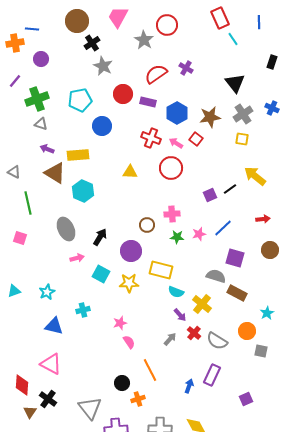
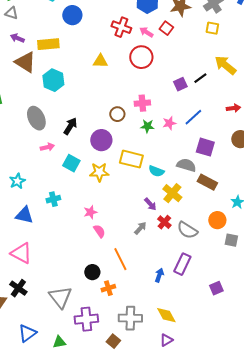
cyan semicircle: (176, 292) -> (156, 171), moved

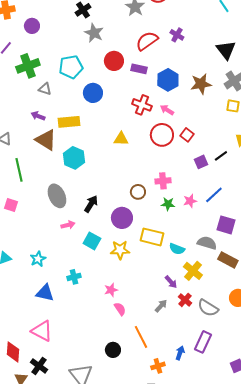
gray triangle: (11, 13) -> (45, 89), moved
red square: (166, 28) -> (187, 135), moved
orange cross: (108, 288) -> (158, 366), moved

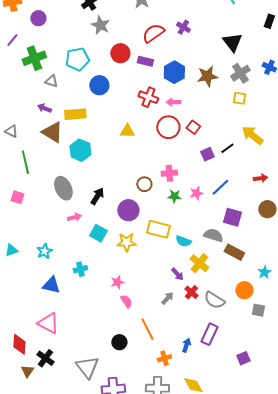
pink arrow: (167, 110) -> (173, 102), turned -32

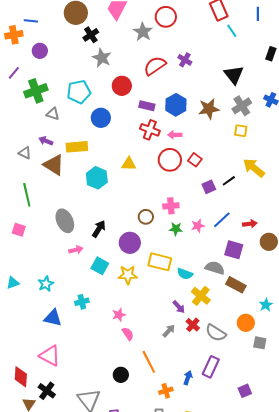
purple rectangle: (145, 61) -> (147, 106), moved
gray triangle: (11, 131) -> (25, 153), moved
cyan hexagon: (80, 150) -> (97, 178), moved
red arrow: (260, 178) -> (250, 224), moved

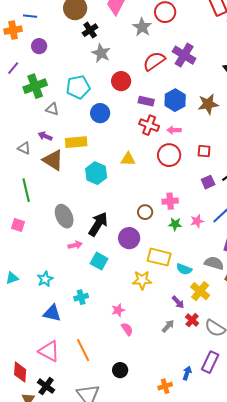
purple cross: (185, 60) -> (184, 55), size x1.6
red square: (195, 160) -> (204, 151), moved, turned -32
black arrow: (99, 229) -> (98, 224), size x1.4
yellow star: (128, 275) -> (142, 280), moved
orange line: (149, 362) -> (83, 350), moved

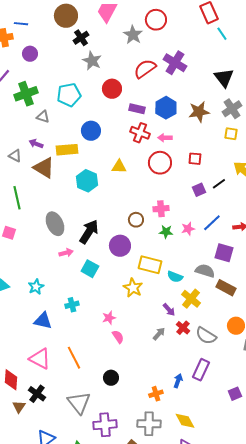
blue circle: (100, 113) -> (91, 131), moved
yellow star: (142, 280) -> (133, 288), turned 30

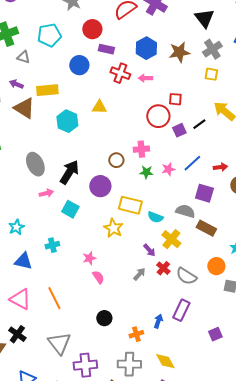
purple rectangle: (137, 109) -> (106, 49), moved
blue circle: (91, 131) -> (79, 65), moved
red circle: (160, 163) -> (158, 116), moved
black circle: (111, 378) -> (104, 318), moved

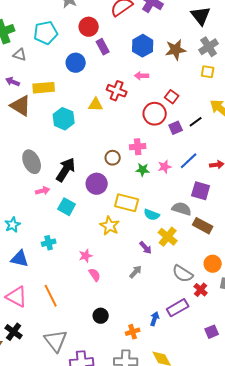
purple rectangle: (106, 49) -> (103, 47), turned 49
red cross: (120, 73) -> (117, 91), moved
red square: (175, 99) -> (172, 97), turned 32
red cross: (163, 268) -> (201, 290), moved
purple rectangle: (181, 310) -> (178, 308), turned 35

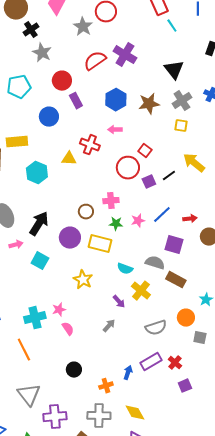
yellow rectangle: (127, 203) -> (100, 244), moved
cyan cross: (49, 243) -> (35, 318), moved, size x1.5
gray semicircle: (183, 274) -> (156, 328), turned -50
red cross: (201, 290) -> (175, 363), moved

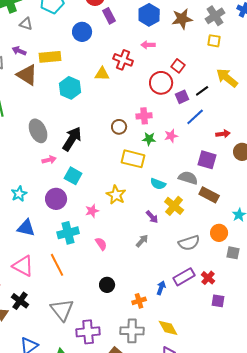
blue line: (162, 215) -> (195, 117), moved
purple circle: (70, 238) -> (56, 199), moved
pink star: (59, 310) -> (92, 211), moved
purple square: (185, 386) -> (218, 301), turned 32

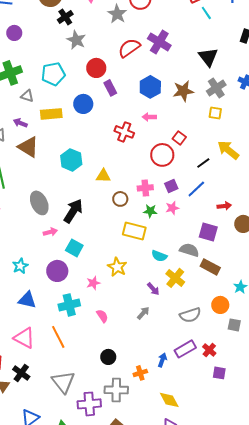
yellow rectangle: (50, 57) -> (51, 114), moved
yellow triangle: (102, 74) -> (103, 176), moved
purple square: (182, 97) -> (171, 186), moved
gray cross: (132, 331) -> (116, 390), moved

